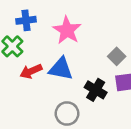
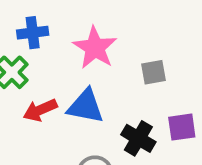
gray square: (117, 56) -> (153, 72), moved, turned 35

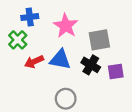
gray square: (153, 72) -> (99, 40), size x1.5
black cross: (138, 138) -> (91, 65), moved

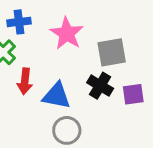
blue triangle: (60, 59) -> (57, 96), moved
red arrow: (34, 62) -> (25, 81), turned -60

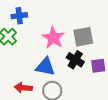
pink star: (67, 33) -> (53, 38), moved
red arrow: (25, 81) -> (23, 88), moved, turned 90

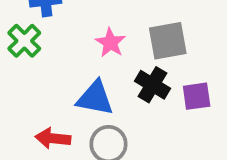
pink star: (53, 38) -> (110, 43), size x0.7

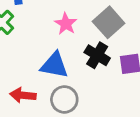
gray square: (168, 41) -> (109, 22), turned -32

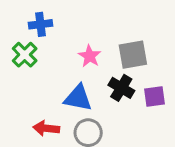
gray square: (109, 22) -> (133, 55), turned 32

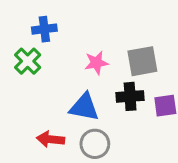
pink star: (90, 56) -> (96, 63), turned 30
black cross: (121, 88) -> (130, 96), turned -35

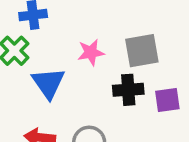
blue triangle: (84, 107) -> (48, 83), moved, turned 44

